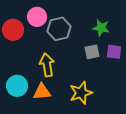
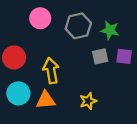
gray hexagon: (59, 29) -> (78, 26), moved
red circle: (13, 30) -> (14, 57), moved
yellow star: (81, 93) -> (88, 101), size x0.7

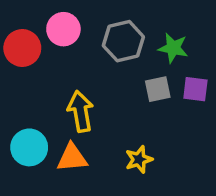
red circle: (14, 57) -> (22, 48), moved

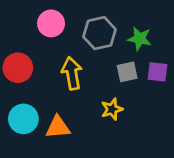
red circle: (22, 48) -> (18, 68), moved
yellow arrow: (81, 111) -> (72, 73), moved
yellow star: (139, 159) -> (112, 109), moved

